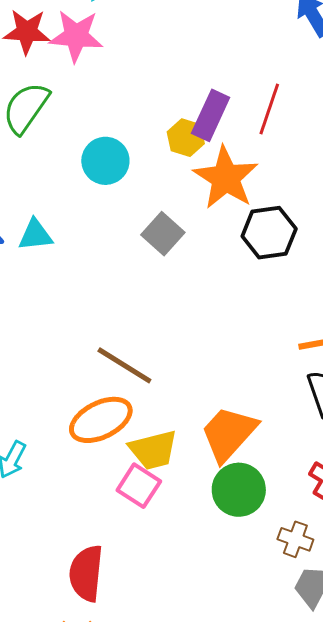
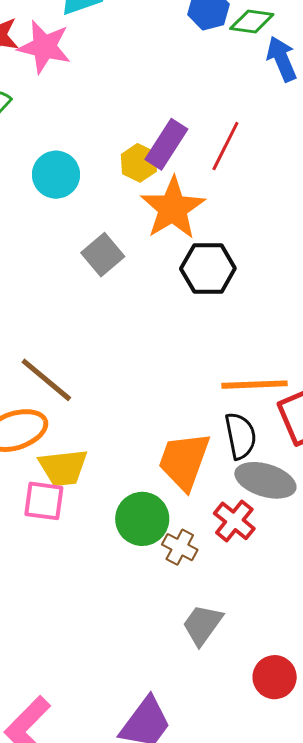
orange trapezoid: (229, 434) -> (184, 461), moved, turned -30
pink square: (139, 486) -> (44, 501), turned -33
brown cross: (295, 539) -> (180, 547), moved

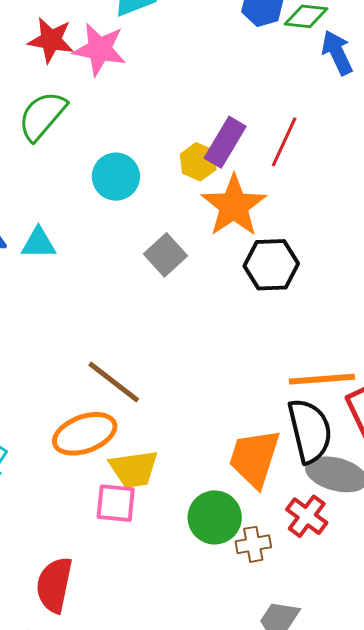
black semicircle: (241, 436) -> (310, 431), size x1.4
brown cross: (180, 547) -> (253, 544), turned -36

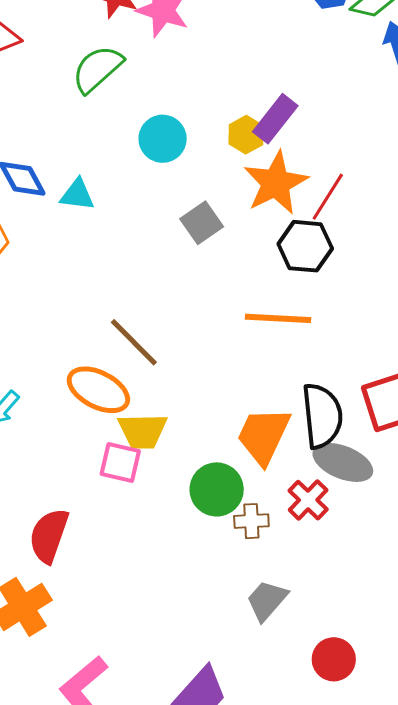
red line: (284, 142) -> (328, 197), moved
orange line: (322, 379) -> (278, 318), moved
orange ellipse: (85, 434) -> (98, 390), turned 40

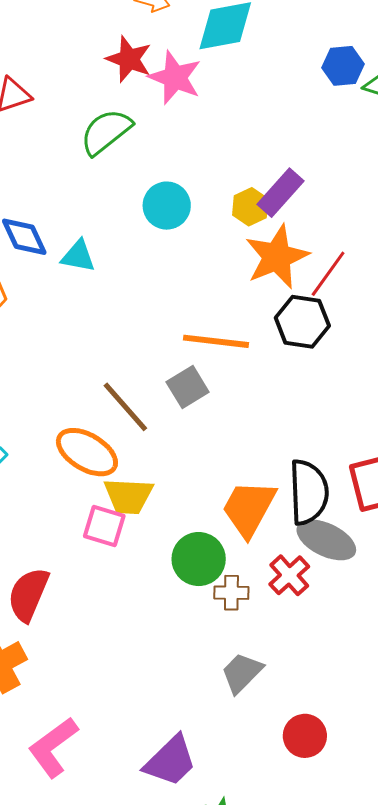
gray square: (202, 223) -> (188, 387), moved
orange line: (278, 318) -> (216, 341), moved

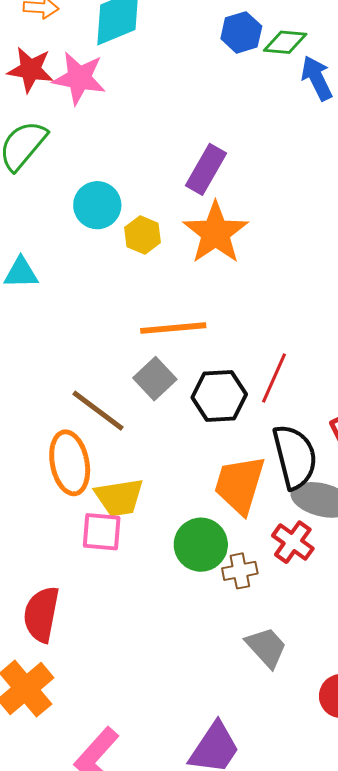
yellow hexagon: (250, 207) -> (143, 235), moved
red line: (328, 274) -> (274, 378), moved
black hexagon: (302, 322) -> (219, 396), moved
orange ellipse: (87, 452) -> (70, 463), turned 60
gray trapezoid: (242, 673) -> (266, 647), turned 105

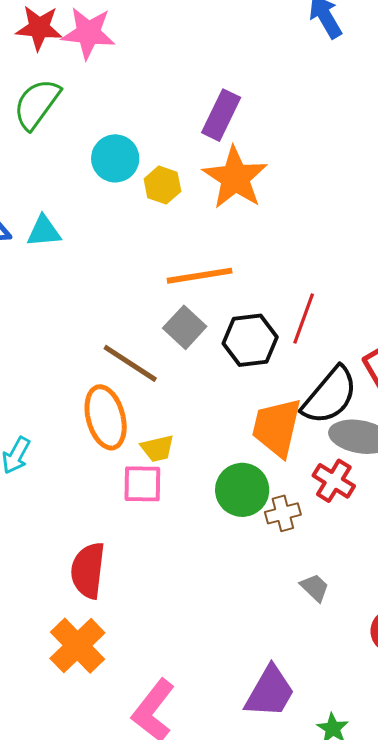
black semicircle: (295, 457) -> (330, 396), turned 58
yellow trapezoid: (119, 497) -> (157, 448), size x0.7
gray trapezoid: (266, 647) -> (315, 588), size x0.7

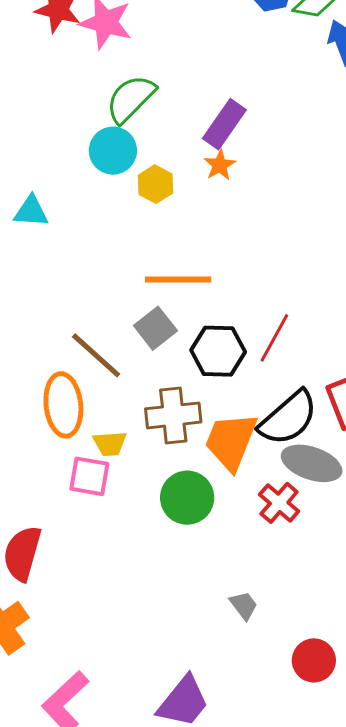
green semicircle: (37, 104) -> (131, 99), moved
orange star: (235, 178) -> (220, 165), moved, size x0.5
brown cross: (283, 513) -> (173, 415), moved, size x1.6

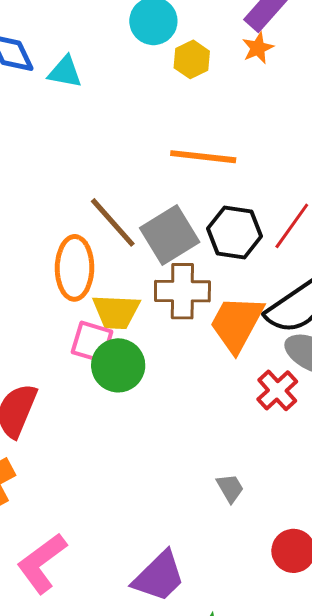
gray square: (155, 328) -> (170, 235), moved, size x1.4
yellow trapezoid: (110, 444) -> (116, 312), size x1.4
green circle: (187, 498) -> (118, 365), moved

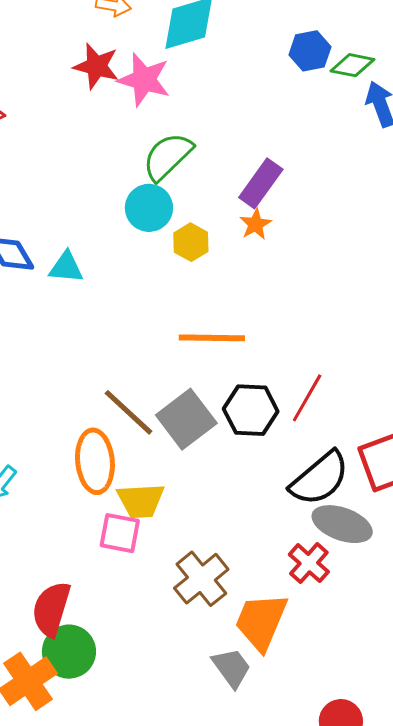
brown cross: (182, 291) -> (201, 579), moved, turned -34
orange trapezoid: (237, 324) -> (261, 622), moved
green circle: (118, 365) -> (69, 652), moved
gray trapezoid: (230, 488) -> (232, 668), moved, size x1.4

